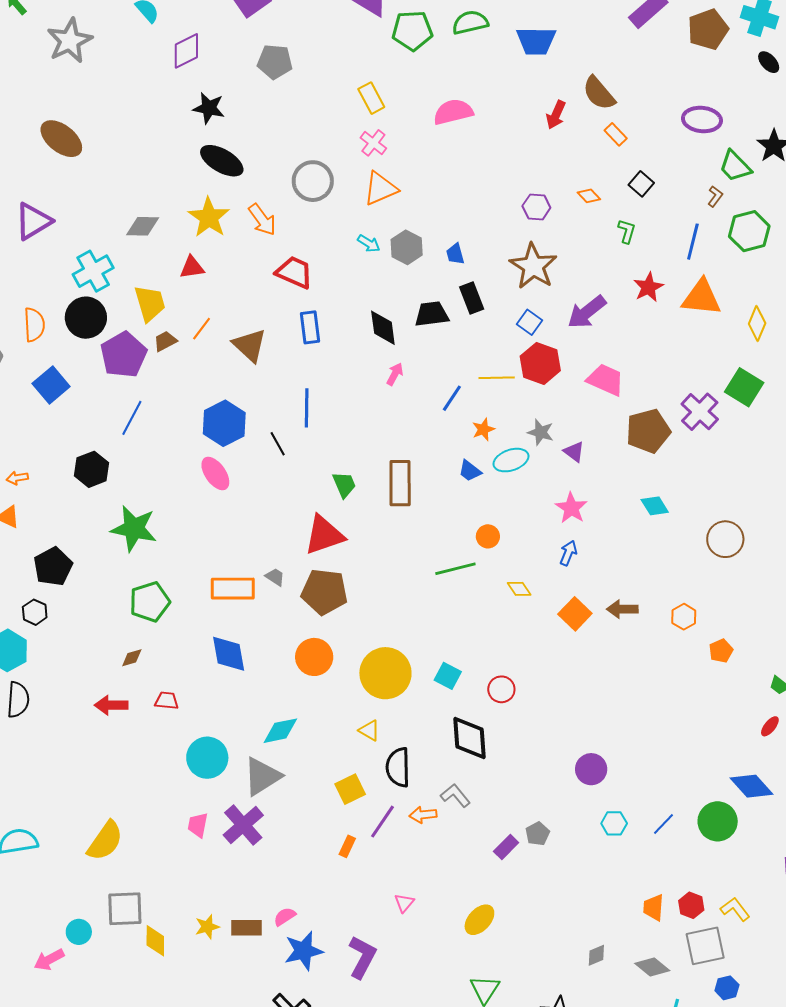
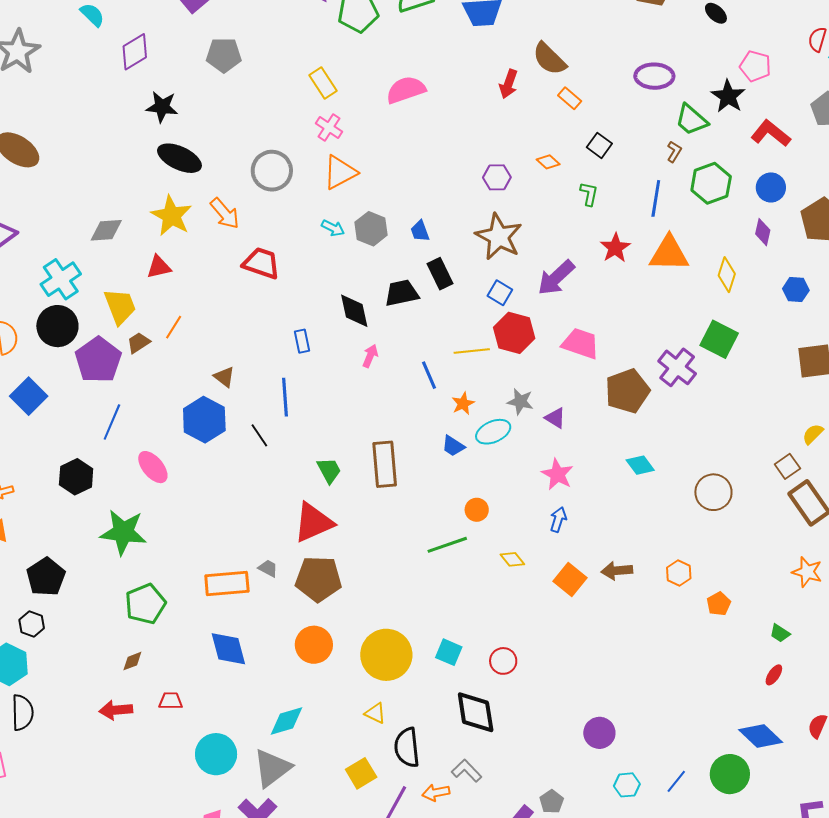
blue rectangle: (310, 327) -> (302, 341), moved, size x0.7
brown triangle: (250, 345) -> (224, 377), moved, size x0.6
blue line: (452, 398) -> (429, 375), turned -52
pink ellipse: (215, 473) -> (153, 467), moved

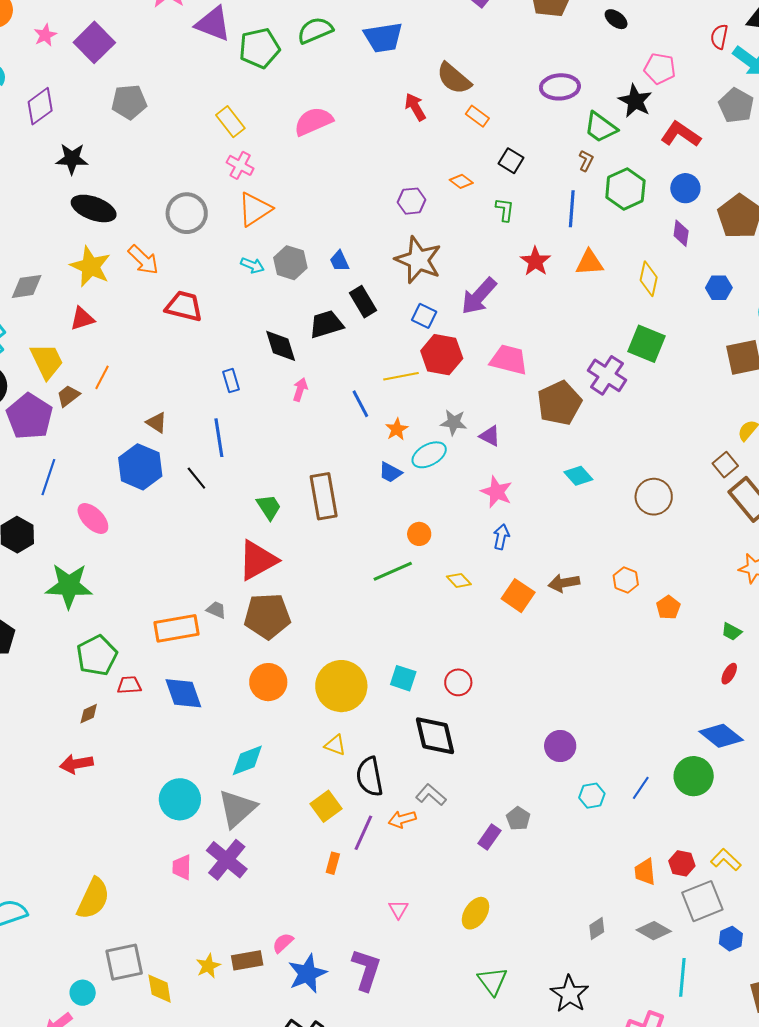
red arrow: (508, 84) -> (415, 107), turned 136
orange triangle: (669, 254) -> (589, 263), size x0.7
red trapezoid: (171, 701) -> (129, 685), moved

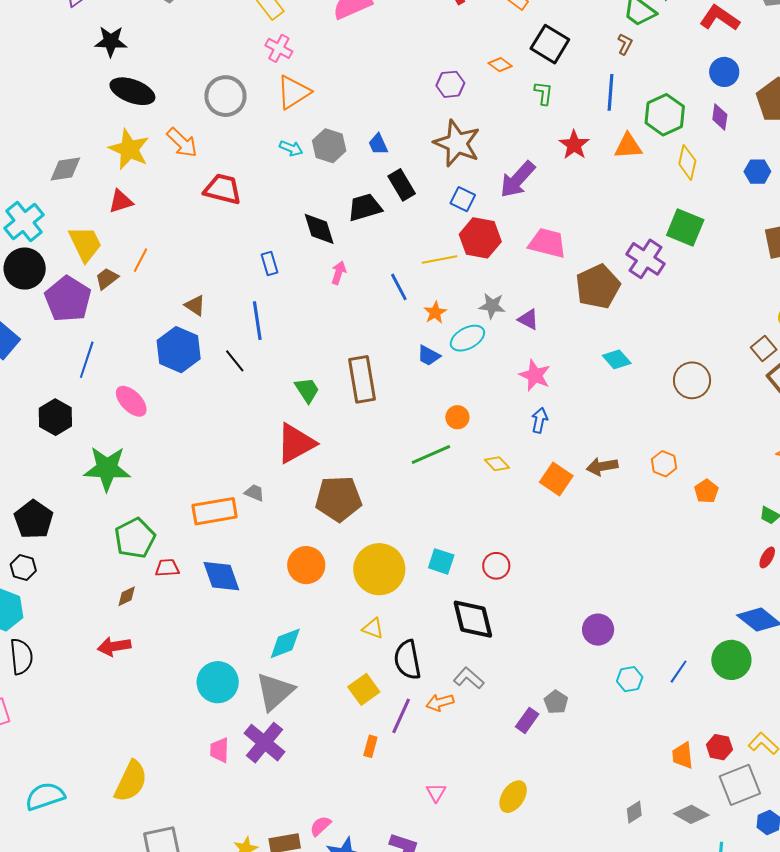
black square: (511, 161) -> (550, 44), size x1.5
green hexagon: (625, 189) -> (665, 115), moved
brown pentagon: (267, 616) -> (338, 499), moved

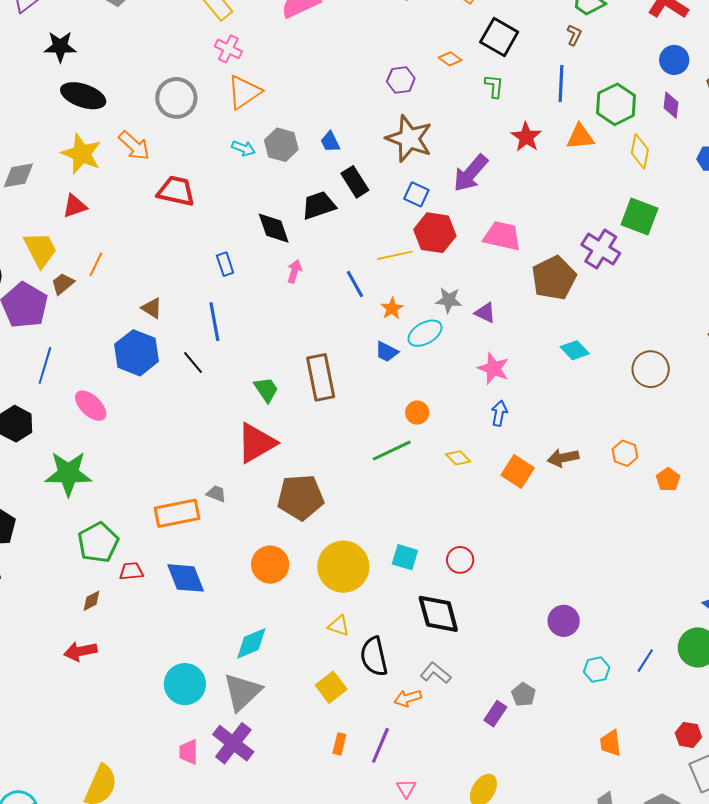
purple line: (401, 716) -> (380, 745), moved
orange trapezoid: (683, 756) -> (611, 743), moved

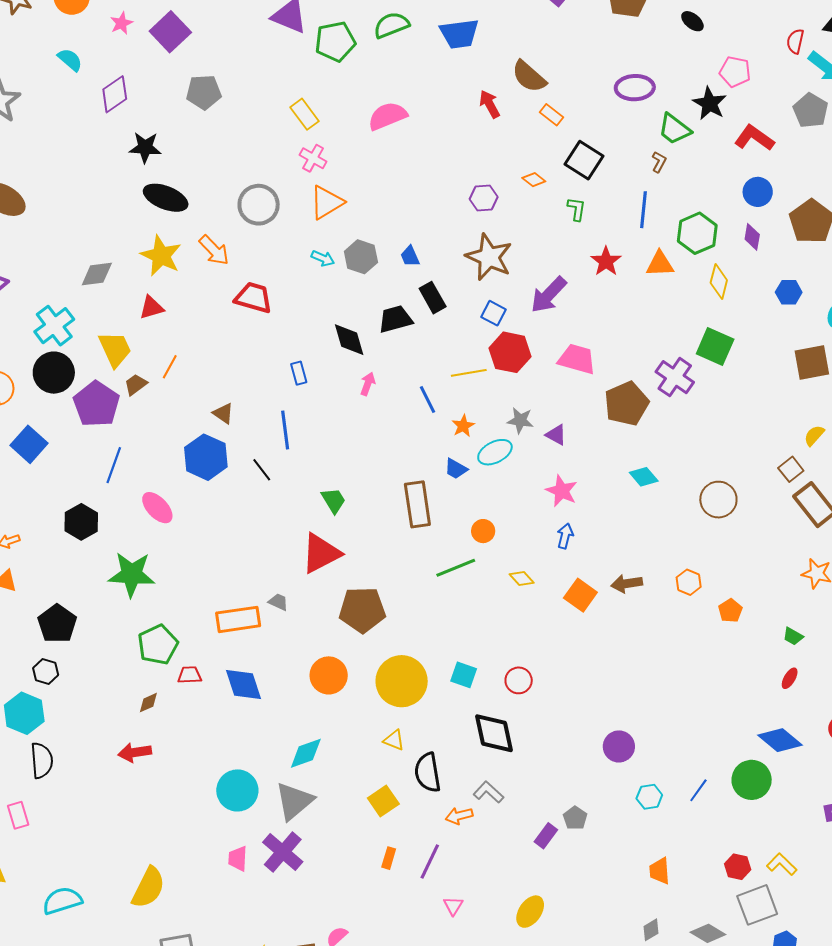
brown rectangle: (321, 377) -> (417, 504), moved

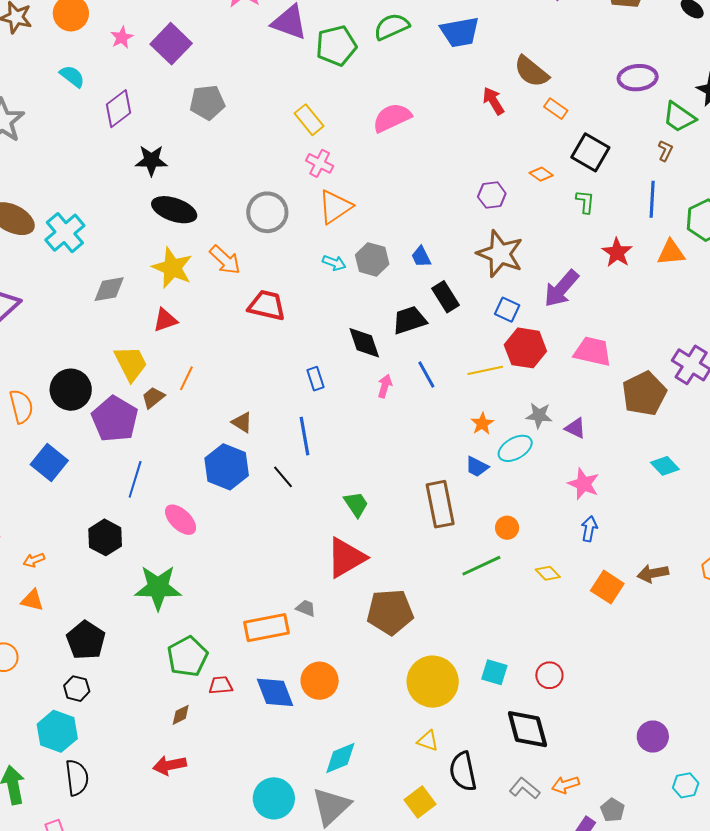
cyan cross: (54, 326) -> (65, 233), moved
blue line: (428, 399) -> (426, 375), moved
orange circle: (329, 675) -> (320, 681), moved
orange arrow: (459, 816) -> (566, 785), moved

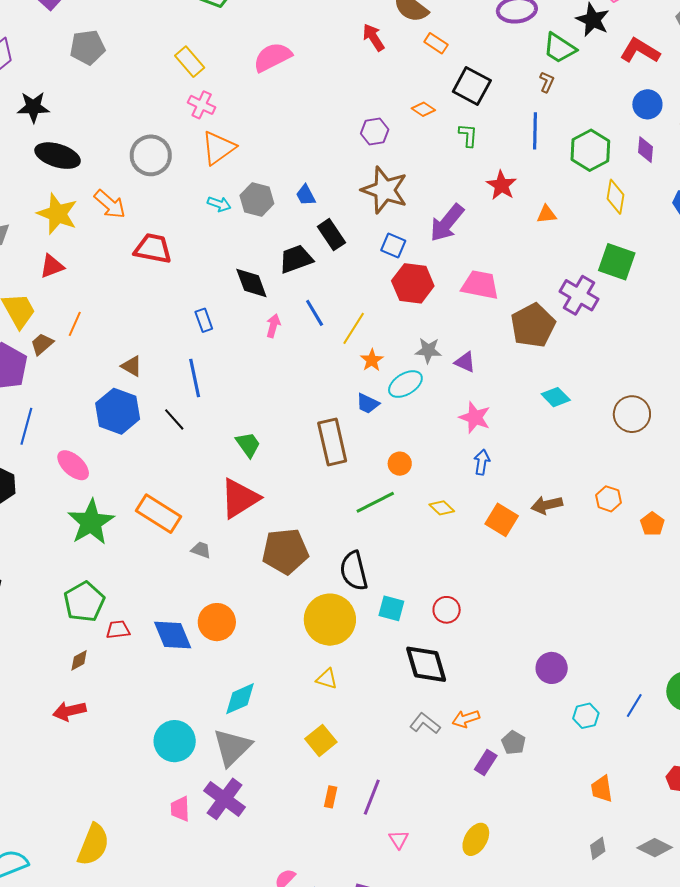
orange triangle: (671, 253) -> (547, 214), moved, size x0.7
yellow line: (485, 370) -> (354, 328), moved, turned -44
green star: (158, 588) -> (91, 522), moved, turned -30
orange rectangle: (267, 628) -> (159, 514), moved, turned 45
black semicircle: (463, 771) -> (354, 571), moved

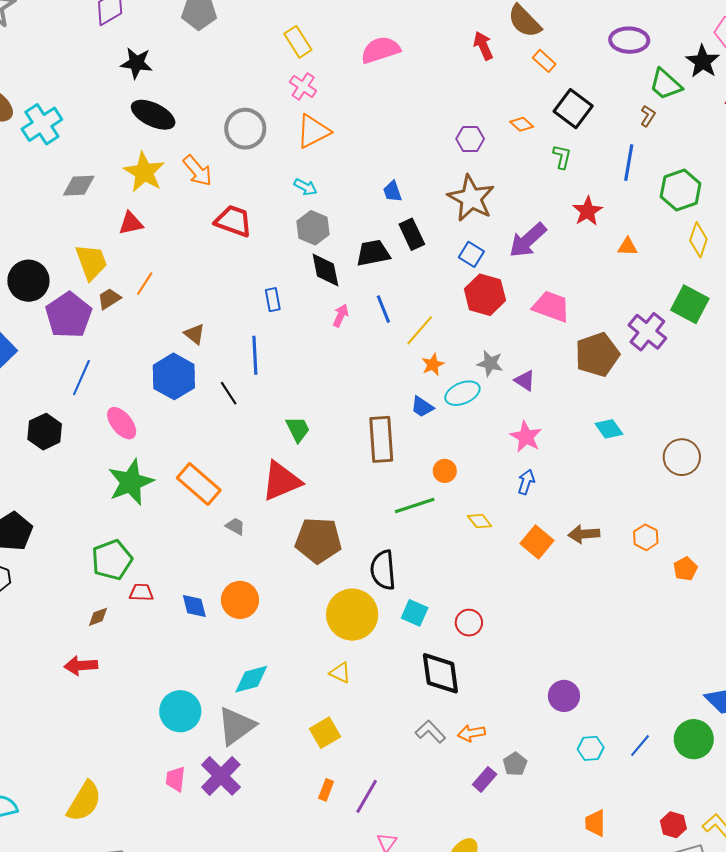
gray hexagon: (257, 199) -> (313, 228), moved
blue diamond: (173, 635) -> (194, 606), size x0.7

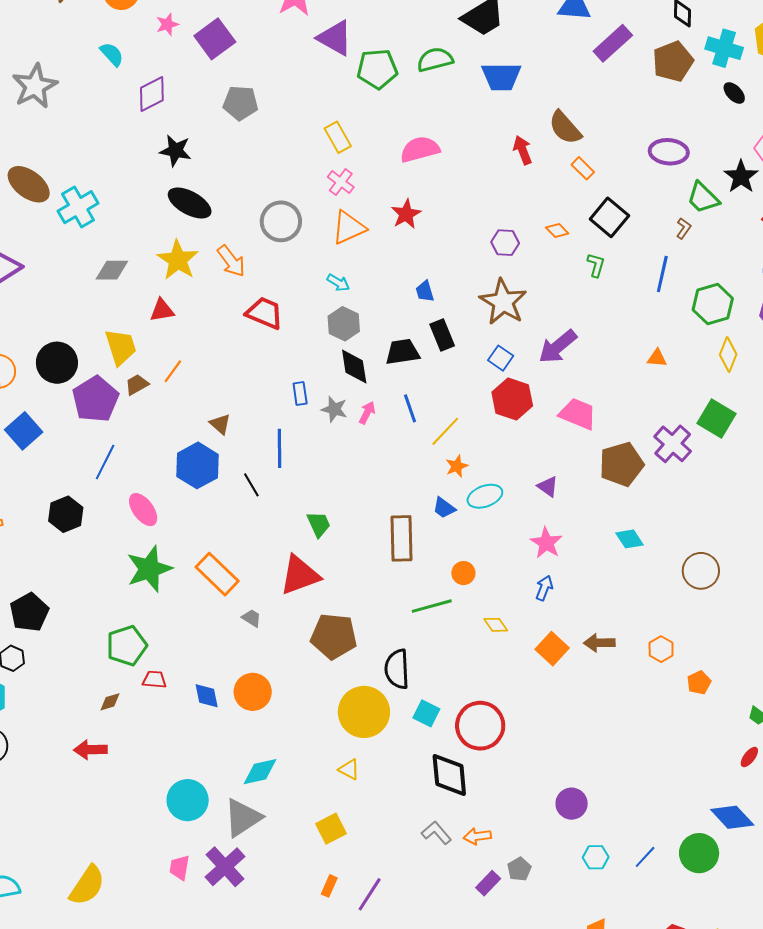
red star: (587, 211) -> (406, 214), moved
gray star: (490, 363) -> (334, 409), moved
red circle: (469, 623) -> (480, 726), size x1.8

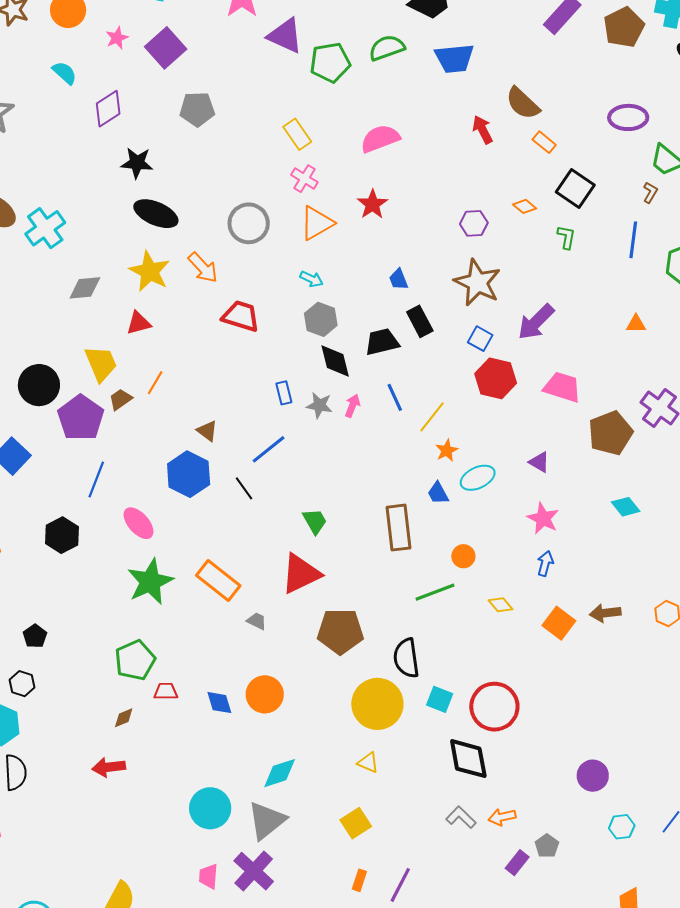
blue line: (280, 448) -> (269, 449), turned 57
blue trapezoid: (444, 508) -> (438, 493), turned 30
black pentagon: (29, 612) -> (35, 636), size x0.6

